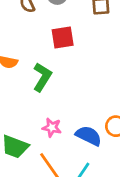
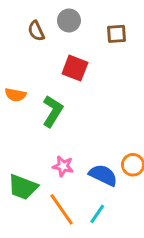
red square: (63, 37) -> (75, 68), turned 30

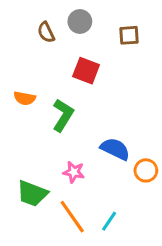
blue semicircle: (103, 175) -> (115, 149), moved

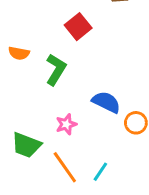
red square: (86, 71) -> (78, 27), turned 30
pink star: (74, 172) -> (66, 124), turned -30

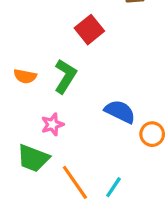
orange semicircle: (19, 53) -> (25, 76), moved
pink star: (66, 124) -> (52, 124), moved

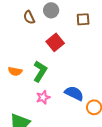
pink star: (52, 124) -> (43, 97), moved

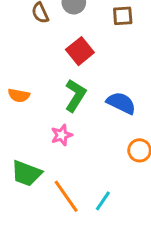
green L-shape: (40, 71) -> (75, 95), moved
blue semicircle: (74, 93) -> (121, 103), moved

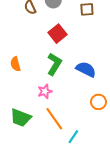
orange semicircle: (19, 95) -> (15, 64), turned 64
orange line: (66, 196) -> (54, 119), moved

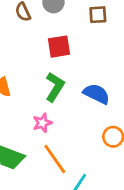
red square: (57, 34) -> (59, 47), turned 30

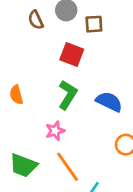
brown square: (98, 15) -> (94, 24), moved
red square: (59, 47) -> (72, 55), turned 30

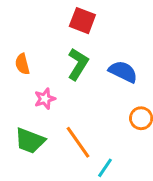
pink star: (55, 131) -> (45, 99), moved

